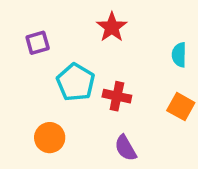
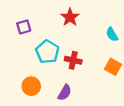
cyan semicircle: (179, 55) -> (112, 34), turned -32
purple semicircle: (126, 148) -> (65, 93), moved, turned -119

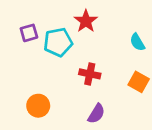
cyan pentagon: (47, 52) -> (58, 42), moved, turned 30
purple semicircle: (65, 93) -> (96, 114), moved

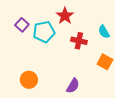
purple square: (29, 33) -> (22, 25), turned -32
red cross: (90, 74) -> (79, 41), moved

